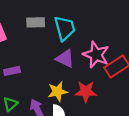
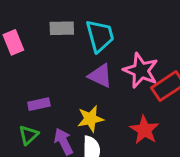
purple rectangle: (12, 71) -> (39, 104), moved
red star: (86, 92) -> (144, 130), moved, turned 30

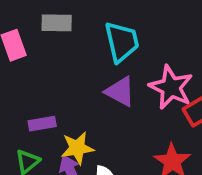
gray rectangle: (62, 28) -> (57, 23), moved
yellow star: (90, 119) -> (77, 148), moved

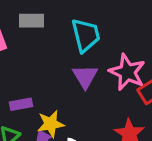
purple triangle: (120, 91) -> (85, 76), turned 32

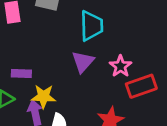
pink star: (127, 72) -> (120, 66), size x0.7

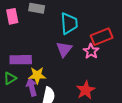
purple rectangle: (21, 73) -> (21, 60), size x1.5
red rectangle: (141, 86) -> (102, 37), moved

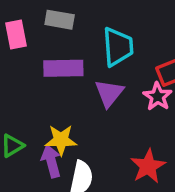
purple rectangle: (21, 60) -> (63, 68), moved

